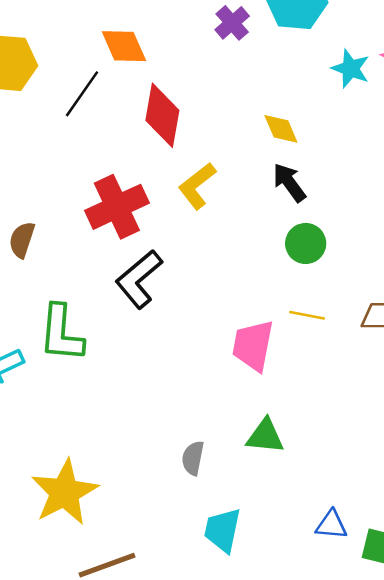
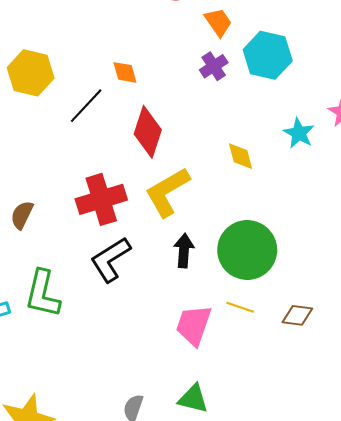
orange diamond: (124, 46) -> (125, 72), size x0.7
cyan star: (351, 69) -> (299, 133), moved
black arrow: (289, 182) -> (184, 251), moved, turned 32
yellow L-shape: (197, 186) -> (167, 192), size x1.4
green circle: (306, 243) -> (247, 250), size x1.8

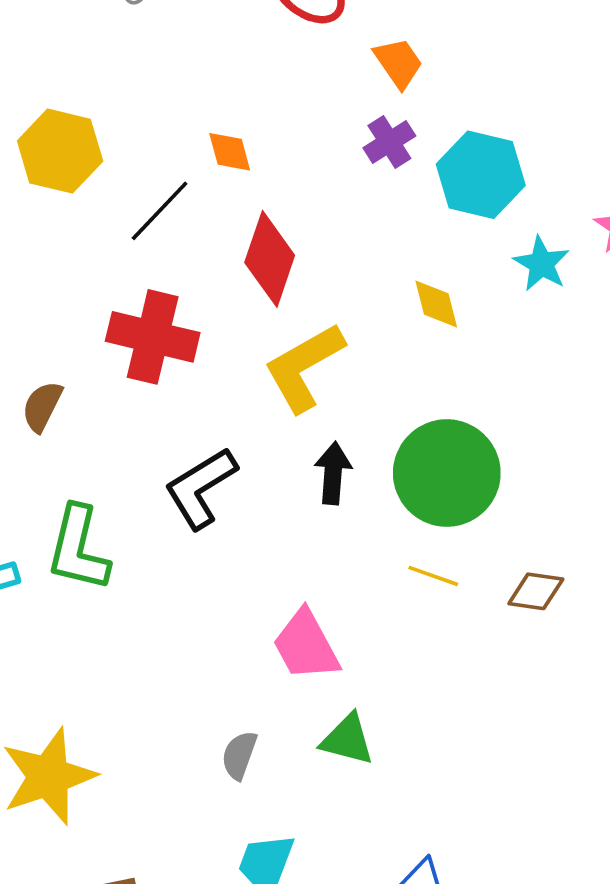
cyan hexagon: (268, 55) -> (481, 175), moved
red cross: (101, 199) -> (153, 337), moved, turned 30
pink trapezoid: (194, 325) -> (306, 645), moved, turned -48

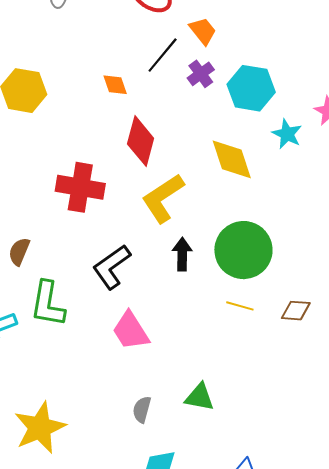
black line: (160, 211) -> (163, 55), moved
yellow diamond: (436, 304) -> (232, 159), size x1.6
brown semicircle: (42, 406) -> (19, 251), moved
pink trapezoid: (306, 645) -> (131, 331), moved

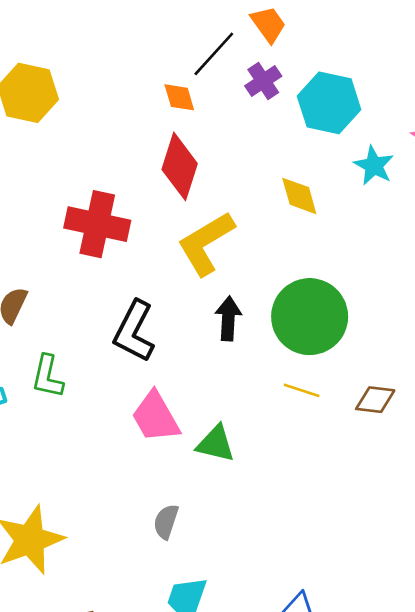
orange diamond: (115, 85) -> (179, 97), moved
yellow diamond: (232, 159) -> (299, 196), size x0.7
black L-shape: (112, 267) -> (134, 331), turned -30
green L-shape: (48, 304) -> (47, 377), size x0.7
green triangle: (200, 397) -> (216, 444), moved

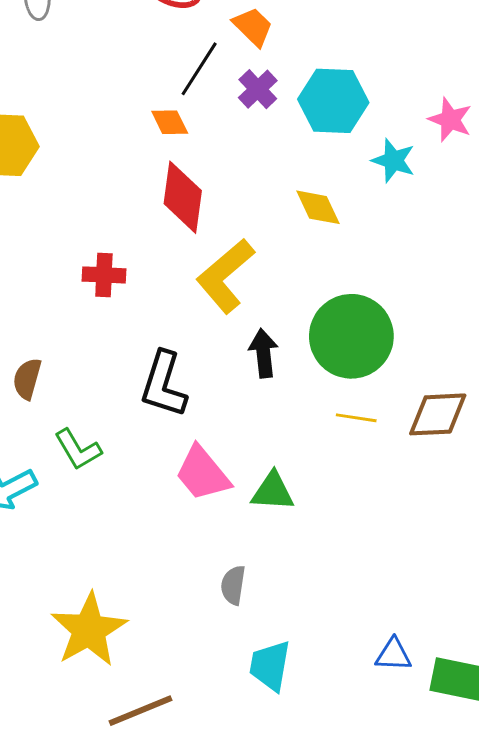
red cross: (97, 224) -> (104, 275), size x0.6
green L-shape: (47, 377) -> (78, 449), turned -33
brown diamond: (375, 400) -> (438, 414), size x1.4

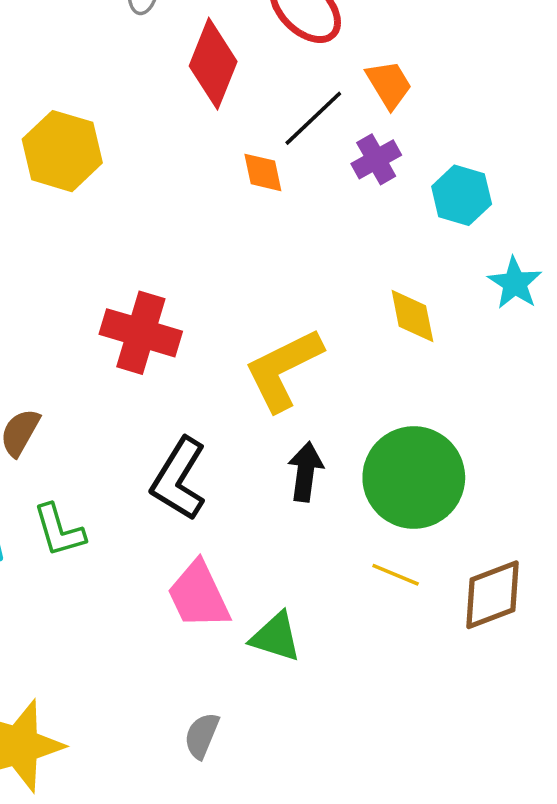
cyan hexagon: (333, 101) -> (462, 195), size x0.7
red diamond: (183, 197) -> (213, 64), moved
red cross: (104, 275) -> (141, 333), size x1.5
brown diamond: (438, 414) -> (493, 595), turned -32

